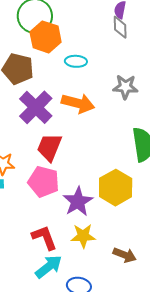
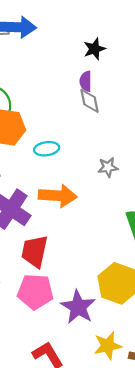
gray star: (125, 87) -> (108, 167), size x0.7
yellow star: (83, 236) -> (108, 346), moved

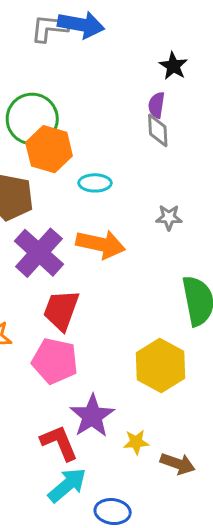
black star: (94, 49) -> (173, 66), turned -30
purple star: (78, 307) -> (92, 416), moved
yellow star: (108, 346) -> (136, 442), size x0.7

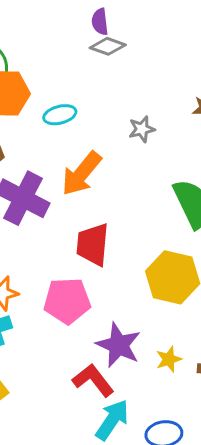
gray diamond: (158, 130) -> (108, 46), turned -52
orange arrow: (101, 244) -> (81, 174), turned 132
red trapezoid: (61, 310) -> (93, 244), moved

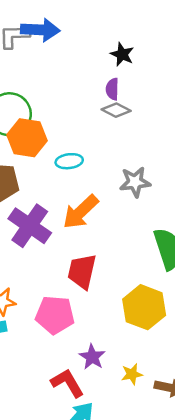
gray star: (142, 129) -> (135, 182), size x1.4
purple star: (119, 345) -> (92, 357), size x0.7

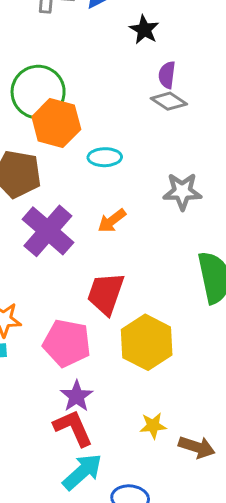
black star: (122, 54) -> (144, 30), moved
orange arrow: (81, 212) -> (112, 221), size x0.6
yellow hexagon: (144, 307) -> (147, 342), moved
purple star: (92, 357) -> (77, 396), moved

